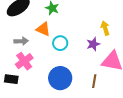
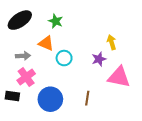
blue circle: (60, 78) -> (50, 99), moved
brown line: (94, 81) -> (87, 98), moved

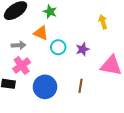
yellow arrow: (112, 42) -> (103, 22), moved
purple star: (99, 59) -> (83, 49), moved

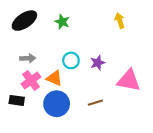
yellow arrow: (103, 22) -> (120, 21), moved
orange triangle: (41, 33) -> (54, 78), moved
brown line: (81, 86) -> (95, 103), turned 64

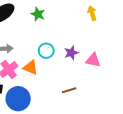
pink triangle: (129, 80) -> (93, 60), moved, size x0.7
blue circle: (57, 104) -> (18, 99), moved

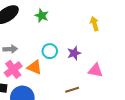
yellow arrow: (92, 13) -> (94, 24), moved
pink triangle: (93, 60) -> (95, 70), moved

